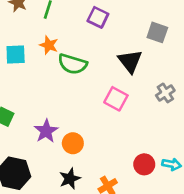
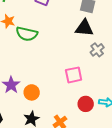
black triangle: (130, 61) -> (84, 28), moved, turned -42
pink square: (116, 99) -> (74, 75), moved, turned -36

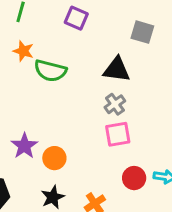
black triangle: (84, 28) -> (117, 70), moved
gray cross: (97, 50) -> (115, 104), moved

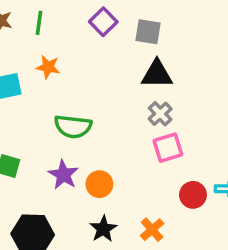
purple square: (76, 18) -> (103, 22), turned 30
gray square: (142, 32) -> (148, 32), moved
green semicircle: (50, 71) -> (73, 127), moved

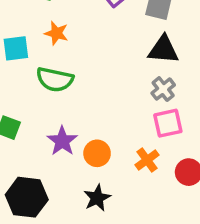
green semicircle: (73, 127) -> (55, 79), moved
orange cross: (152, 230) -> (147, 160), moved

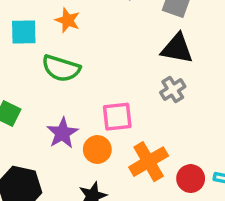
pink square: (168, 123) -> (117, 117), moved
orange cross: (147, 160) -> (149, 162), size x1.5

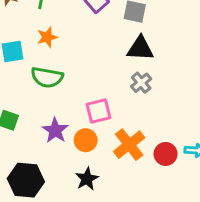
orange star: (68, 20) -> (47, 37), turned -30

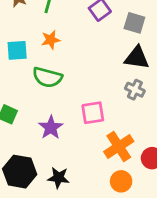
gray cross: (141, 83) -> (135, 90), turned -30
orange circle: (86, 140) -> (121, 181), moved
black star: (87, 179) -> (58, 178), moved, turned 30

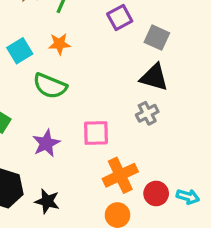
cyan square: (17, 50) -> (20, 51), turned -35
gray cross: (135, 90) -> (147, 113), turned 30

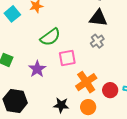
green semicircle: (50, 86) -> (50, 37), moved, turned -50
black star: (47, 201) -> (61, 105), moved

